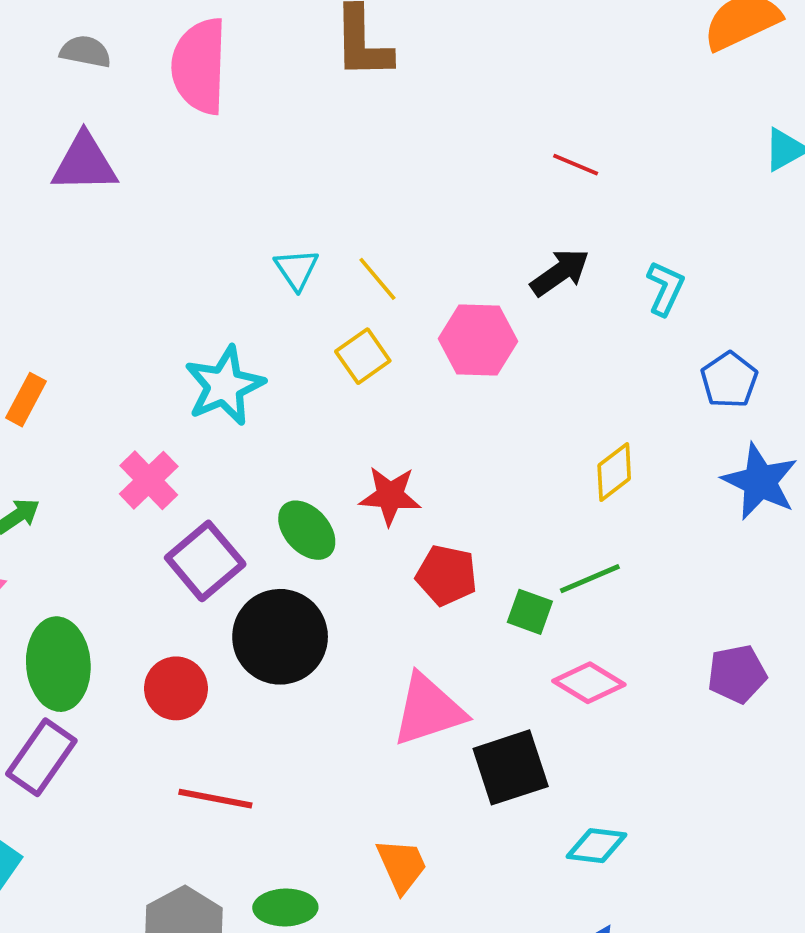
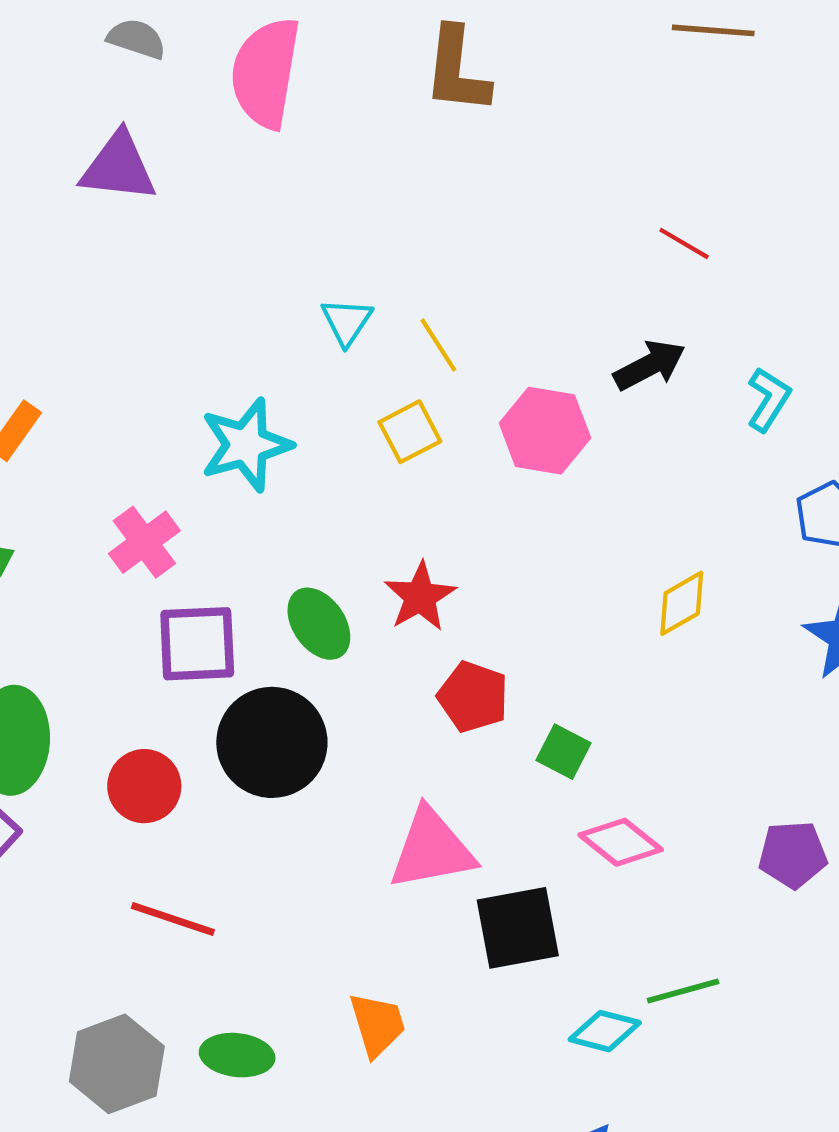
red star: (390, 496) -> (420, 597), turned 30
purple square: (205, 561) -> (197, 644), turned 30
green line: (590, 579) -> (683, 991), moved

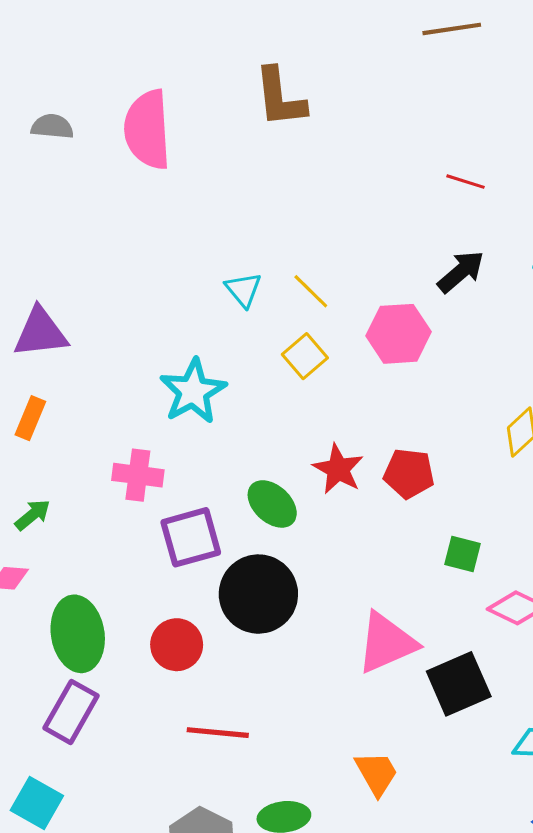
purple triangle: (118, 167) -> (41, 333), moved
pink cross: (144, 542) -> (138, 475), turned -33
red pentagon: (473, 697) -> (409, 473), moved

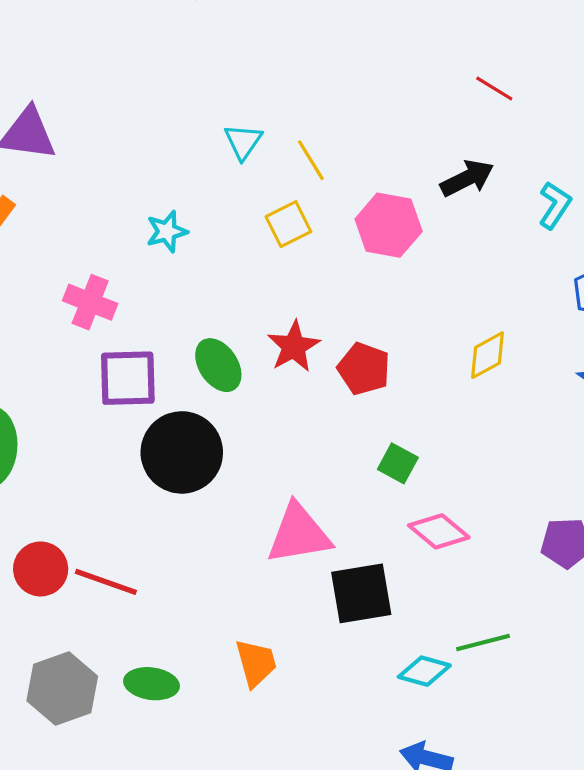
cyan star: (193, 391) -> (167, 231), size x0.6
red circle: (177, 645) -> (41, 569), moved

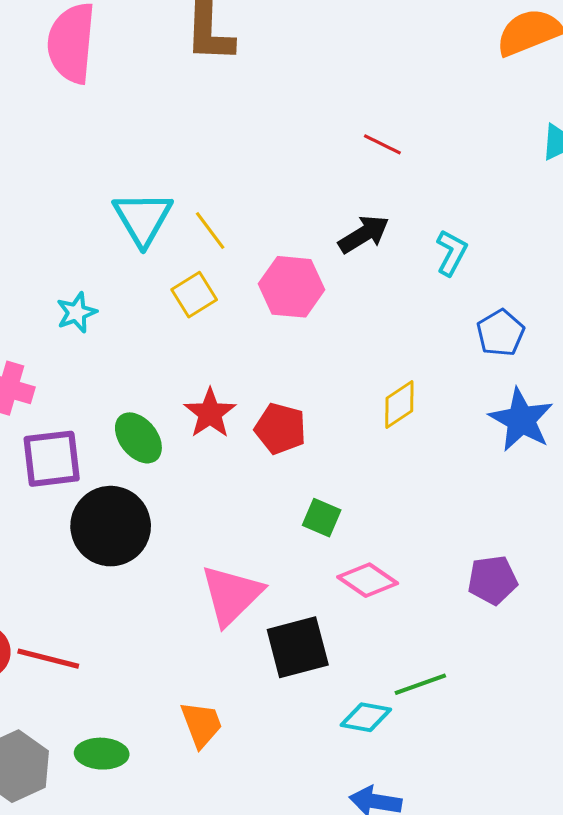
cyan triangle: (243, 142) -> (143, 218), size x1.6
pink triangle: (299, 534) -> (232, 595), turned -30

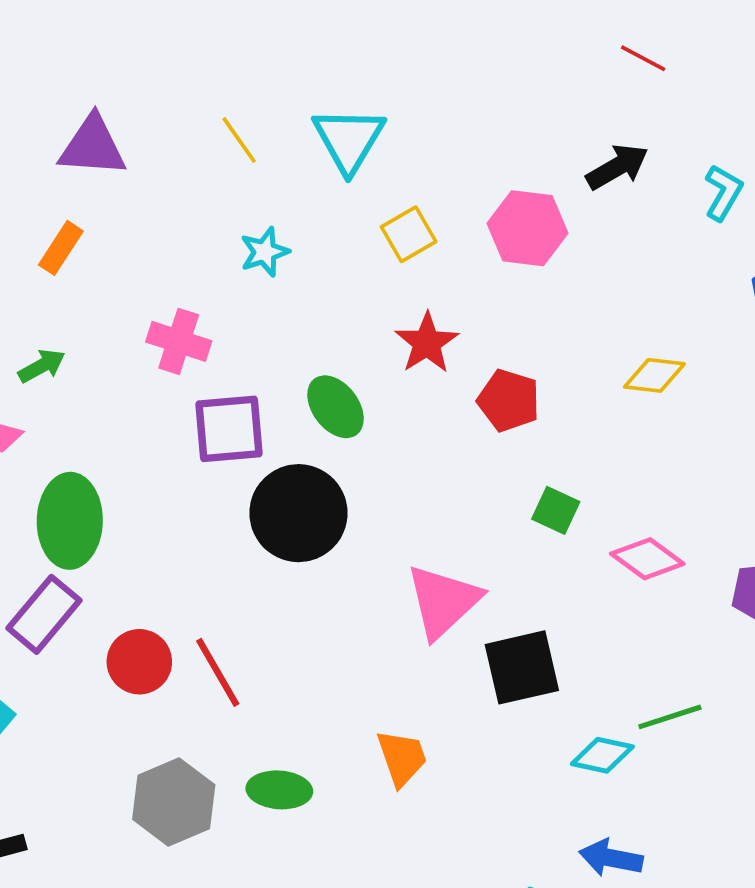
yellow line: (210, 231) -> (239, 140), moved
yellow diamond: (399, 404) -> (654, 375), turned 39
red star: (210, 413) -> (427, 343), moved
pink diamond: (368, 580) -> (647, 559), moved
red line: (48, 659) -> (218, 672), turned 44

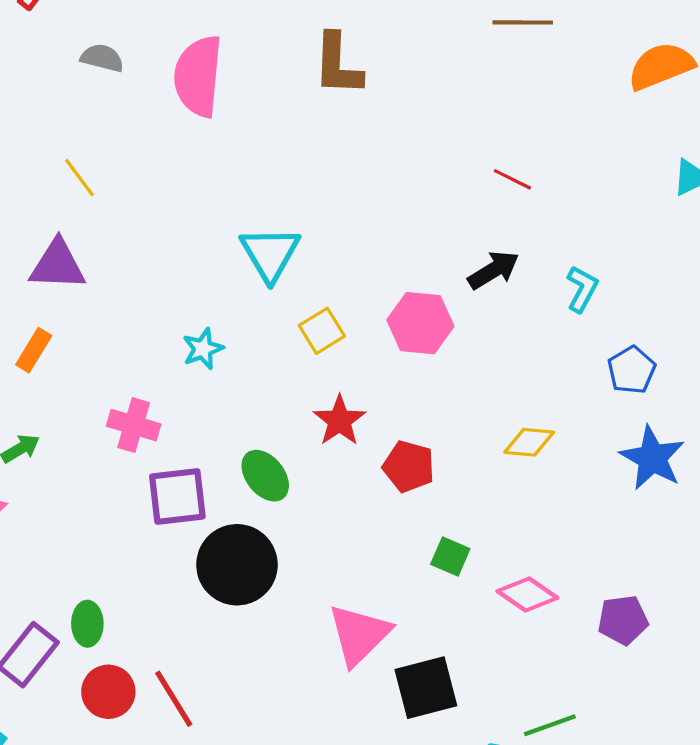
yellow line: (239, 140) -> (79, 178), moved
green ellipse: (70, 521) -> (87, 624), moved, size x0.6

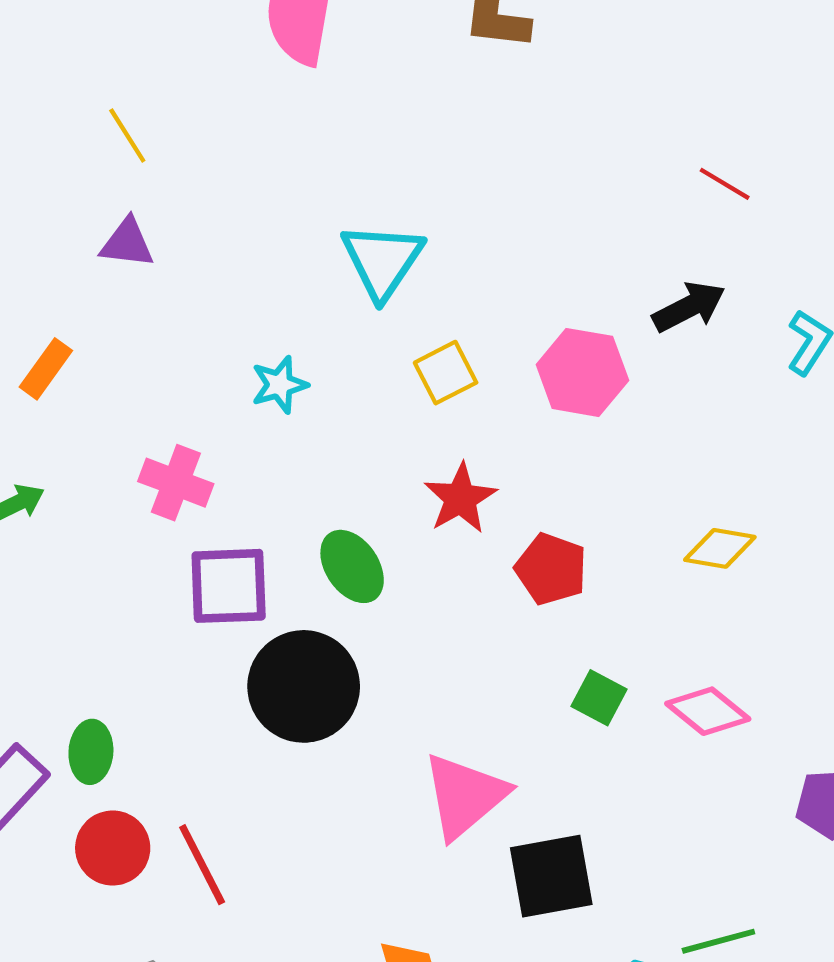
purple triangle: (58, 265) -> (127, 243), moved, size x0.7
pink diamond: (527, 595) -> (708, 711), moved

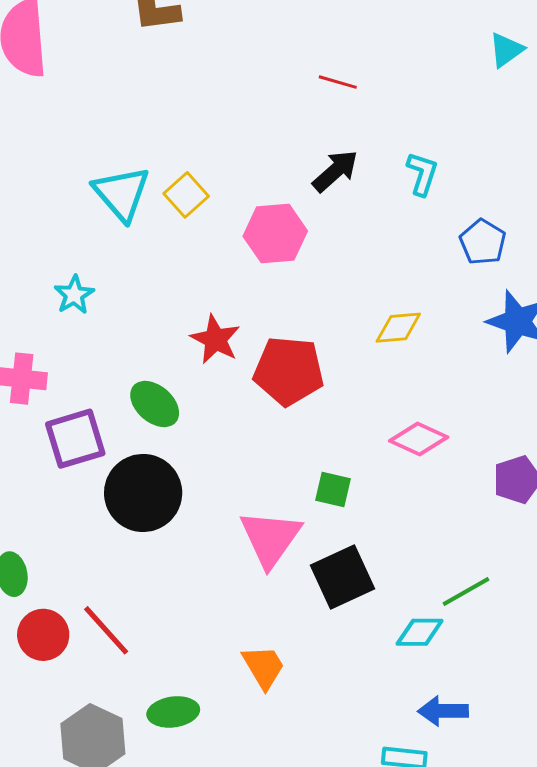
yellow square: (446, 373) -> (186, 195), moved
red pentagon: (551, 569) -> (289, 371), size x1.4
green square: (599, 698) -> (333, 489), moved

